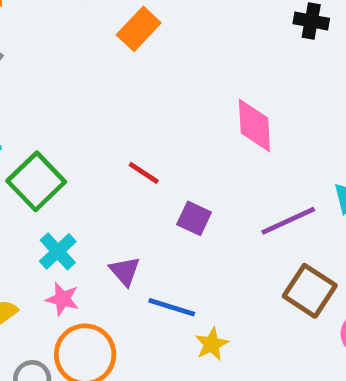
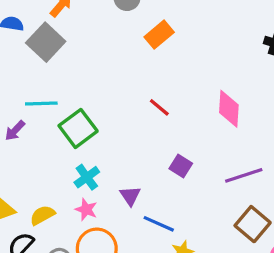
red line: (144, 173) -> (159, 107), moved

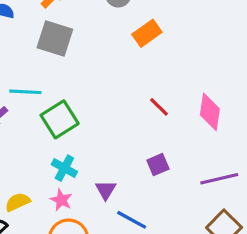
gray square: (46, 42) -> (55, 39), moved, turned -30
red line: (159, 107) -> (159, 107), moved
purple square: (181, 166) -> (158, 165), turned 30
cyan cross: (87, 177) -> (64, 168), turned -30

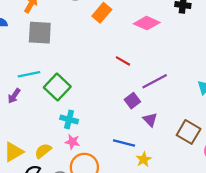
pink diamond: (210, 112) -> (147, 23), moved, turned -60
purple line: (219, 179) -> (155, 81), moved
purple triangle: (106, 190) -> (150, 120), moved

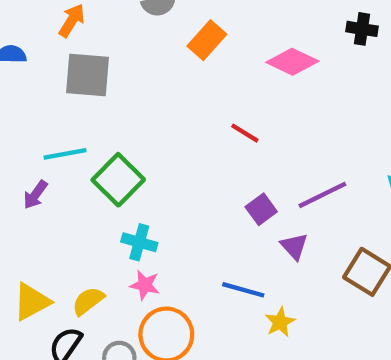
purple line: (155, 81) -> (322, 195), moved

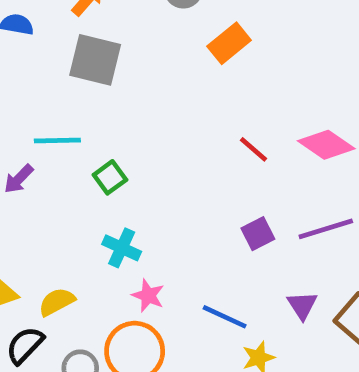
pink diamond: (292, 62) -> (326, 145), moved
green square: (118, 180) -> (110, 177), size x0.6
purple triangle: (294, 246) -> (302, 305), moved
pink star: (145, 285) -> (148, 296), moved

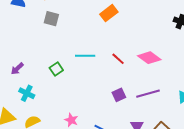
gray square: (95, 60) -> (51, 19), size x0.7
cyan line: (57, 140) -> (85, 56), moved
cyan cross: (122, 248) -> (27, 93), moved

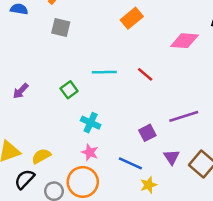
pink diamond: (149, 58) -> (185, 41), moved, turned -30
cyan cross: (27, 93) -> (91, 123), moved
purple square: (119, 95) -> (147, 133), moved

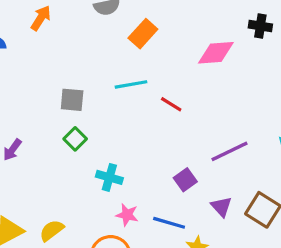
gray square: (61, 28) -> (72, 100), moved
cyan line: (104, 72) -> (131, 84), moved
pink star: (90, 152) -> (127, 215), moved

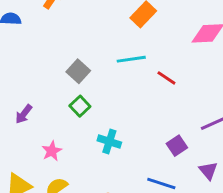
gray square: (72, 100) -> (78, 71), turned 35
pink star: (127, 215) -> (52, 151), moved, turned 30

